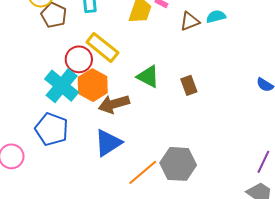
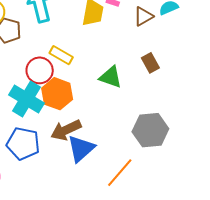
yellow rectangle: (102, 47) -> (61, 55), size x0.7
brown rectangle: (189, 85) -> (150, 63), moved
brown arrow: (114, 104) -> (66, 130), moved
gray hexagon: (178, 164) -> (150, 130), moved

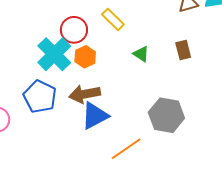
yellow rectangle: (61, 55) -> (113, 19), moved
green triangle: (111, 77) -> (141, 54), size x0.7
orange hexagon: (57, 94) -> (85, 57), size x0.7

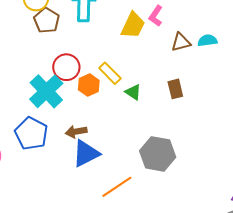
yellow rectangle: (113, 19) -> (110, 73), moved
orange hexagon: (85, 57) -> (89, 85), moved
brown arrow: (85, 94) -> (76, 132), size x0.7

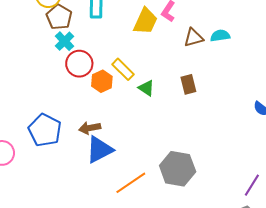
cyan cross: (46, 91) -> (65, 41), moved, size x0.6
gray hexagon: (158, 154) -> (178, 169), moved

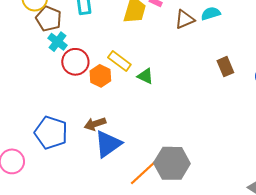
brown rectangle: (188, 84) -> (225, 67), moved
gray hexagon: (178, 169) -> (172, 163), moved

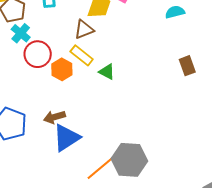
brown triangle: (185, 19) -> (84, 29), moved

